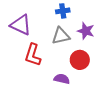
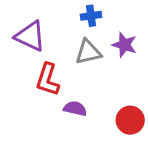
red circle: (80, 60) -> (130, 120), moved
purple semicircle: (62, 79) -> (75, 109), moved

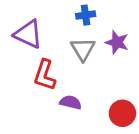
gray triangle: (88, 52) -> (83, 49), turned -48

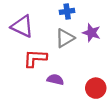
gray triangle: (83, 49) -> (65, 38), turned 30
red L-shape: (45, 75) -> (35, 58), turned 75

